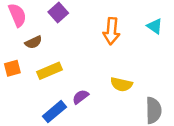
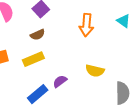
brown semicircle: (33, 42) -> (38, 35), moved

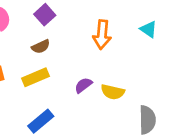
purple semicircle: (60, 81) -> (83, 85), moved

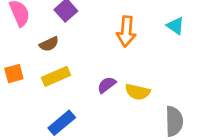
brown semicircle: (41, 47) -> (49, 44), moved

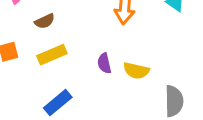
purple semicircle: (107, 85) -> (104, 63), turned -66

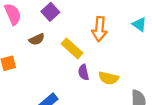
yellow rectangle: (52, 55) -> (72, 48), moved, turned 65

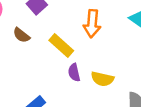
brown semicircle: (37, 39) -> (21, 35), turned 63

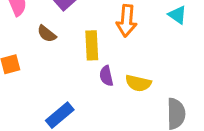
yellow rectangle: (61, 45) -> (92, 45), turned 45

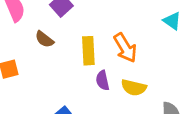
orange arrow: (127, 21) -> (125, 48), moved, turned -36

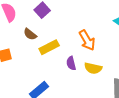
yellow rectangle: (88, 51) -> (49, 47), moved, turned 66

